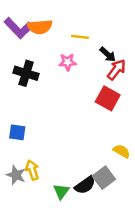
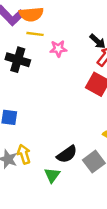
yellow line: (80, 37) -> (35, 34), moved
black semicircle: (85, 185) -> (67, 154), moved

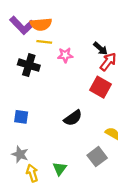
yellow arrow: (24, 154) -> (32, 173), moved
black semicircle: (67, 154) -> (73, 118), moved

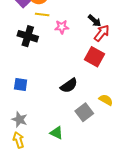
gray square: (97, 157) -> (84, 112), moved
green triangle: (60, 169) -> (57, 133), turned -40
yellow arrow: (32, 173) -> (19, 140), moved

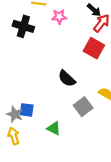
blue square: (21, 84) -> (27, 110), moved
black semicircle: (69, 86) -> (67, 78), turned 78

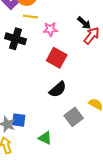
red square: (94, 48) -> (57, 58), moved
black semicircle: (67, 78) -> (58, 89), turned -84

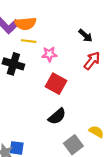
black arrow: (84, 23) -> (85, 36), moved

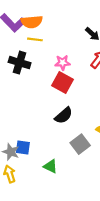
pink star: (49, 54) -> (63, 63), moved

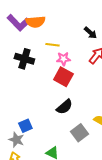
yellow line: (35, 39) -> (52, 45), moved
blue square: (23, 147) -> (25, 126), moved, turned -32

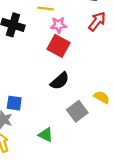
blue square: (25, 126) -> (14, 103), turned 32

